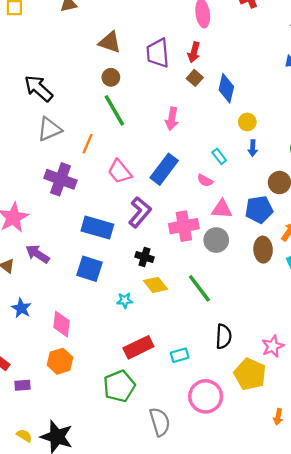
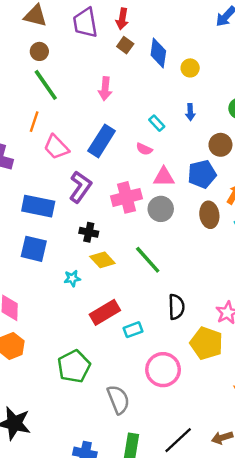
yellow circle: (247, 122) -> (190, 68), moved
orange line: (88, 144) -> (34, 122), moved
red rectangle: (138, 347) -> (105, 312), moved

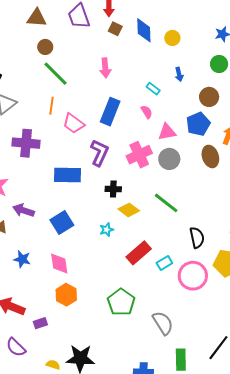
pink semicircle: (144, 149) -> (147, 112), turned -136
blue square: (34, 249) -> (62, 223), moved, turned -35
pink circle: (163, 370) -> (193, 276), moved

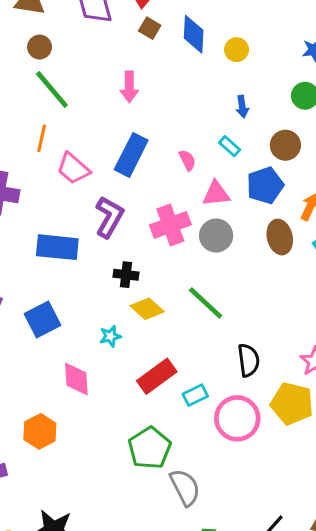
cyan rectangle: (153, 89) -> (230, 146), moved
pink diamond: (59, 263) -> (76, 379), moved
green pentagon: (121, 302) -> (150, 448), moved

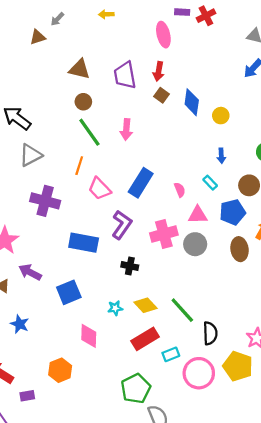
pink arrow: (129, 87) -> (126, 129), moved
green line: (206, 303) -> (182, 310), moved
yellow diamond: (147, 309) -> (146, 305), moved

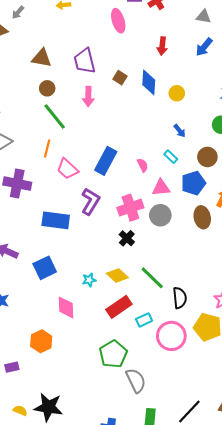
red arrow: (159, 71) -> (162, 46), moved
pink arrow: (126, 129) -> (88, 97), moved
blue arrow: (221, 156) -> (180, 131), turned -32
black cross: (130, 266) -> (127, 238), moved, turned 35

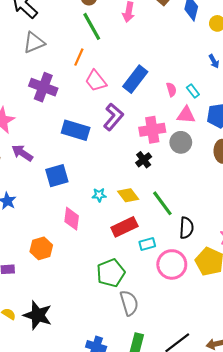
cyan rectangle: (171, 157) -> (193, 91), moved

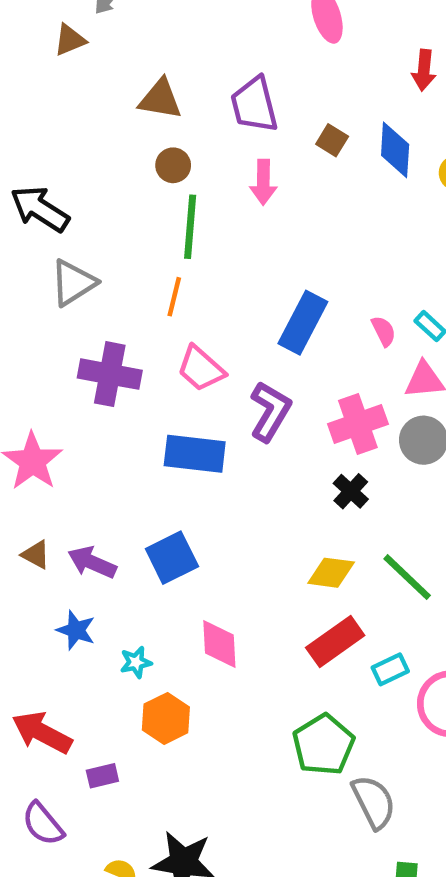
green line: (92, 26) -> (190, 227), turned 44
pink trapezoid: (96, 81) -> (201, 369), moved
purple arrow: (22, 153) -> (92, 562), moved
cyan star: (99, 195) -> (136, 662), moved
yellow diamond: (128, 195) -> (331, 573), turned -35

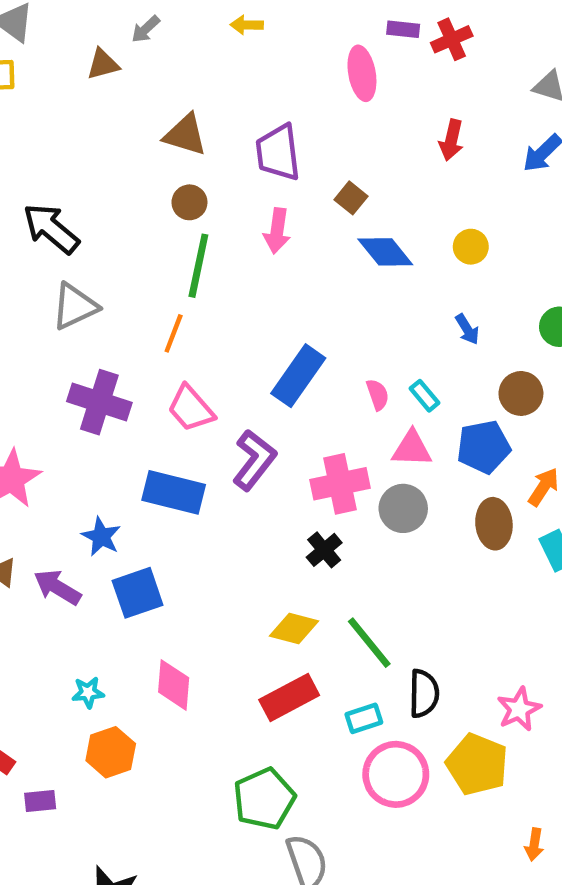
blue diamond: (395, 150) -> (385, 252), moved, turned -50
blue star: (76, 630) -> (101, 537), moved
cyan rectangle: (390, 669) -> (364, 718), moved

